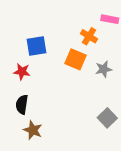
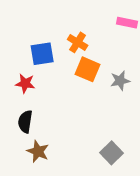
orange cross: (89, 36) -> (78, 42), moved
gray square: (107, 118) -> (112, 153), moved

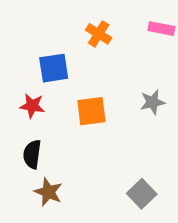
orange cross: (78, 42) -> (99, 34), moved
orange square: (87, 69) -> (91, 111), moved, turned -30

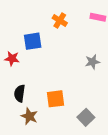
red star: (32, 106) -> (12, 59), moved
orange square: (91, 111) -> (55, 99), moved

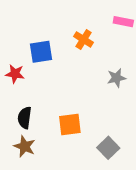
orange cross: (60, 21) -> (84, 39), moved
brown star: (29, 116) -> (25, 146), moved

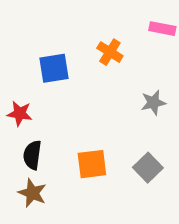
red star: (15, 74) -> (20, 113), moved
gray square: (108, 148) -> (148, 168), moved

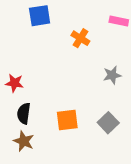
blue square: (54, 68) -> (40, 16), moved

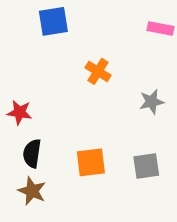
orange cross: (80, 38) -> (98, 71), moved
gray square: (108, 123) -> (146, 166), turned 36

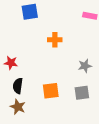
orange cross: (98, 71) -> (55, 40), turned -32
gray star: (152, 102) -> (85, 66), moved

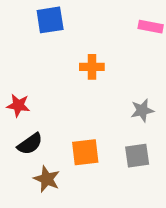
black semicircle: (18, 86) -> (30, 144), turned -133
brown star: (18, 107) -> (47, 179), moved

